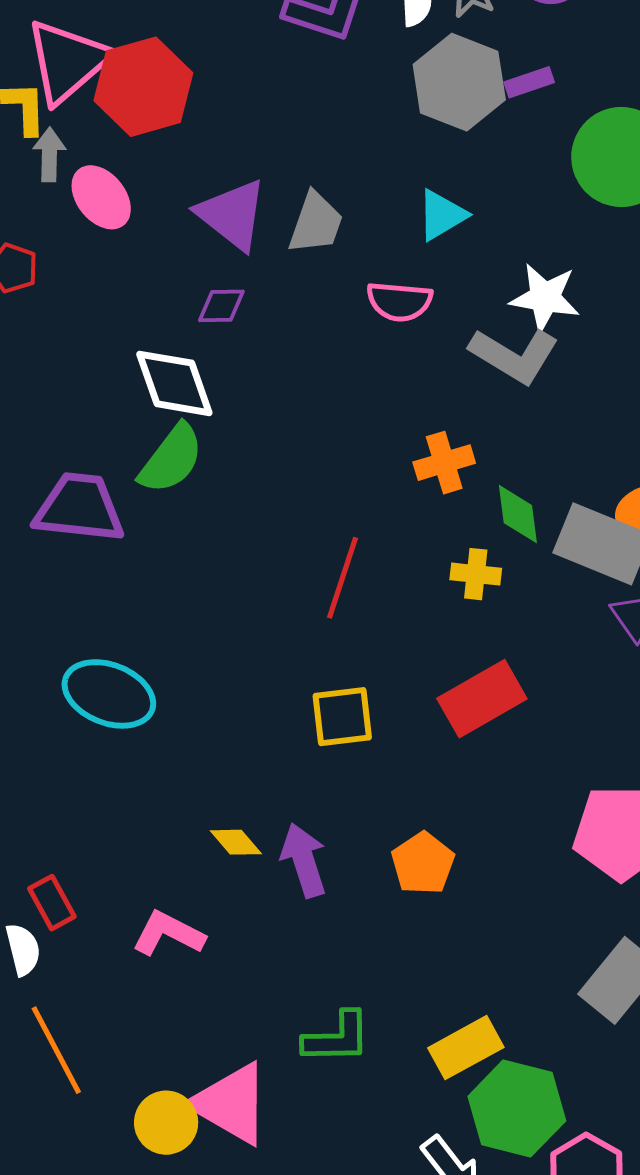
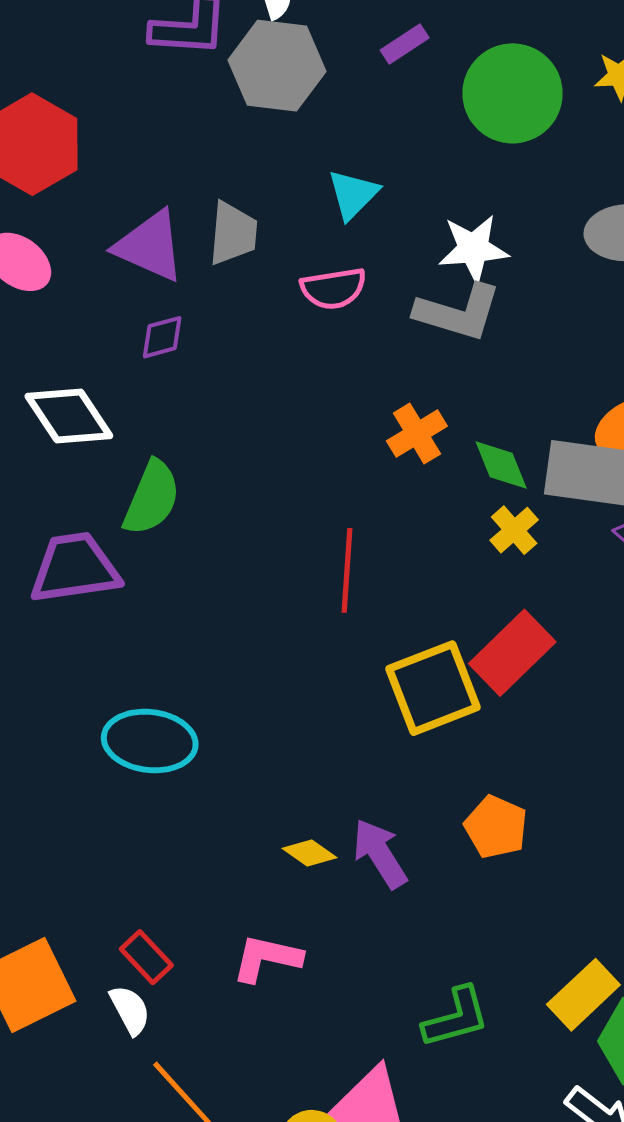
gray hexagon: (459, 82) -> (277, 66), moved
white diamond: (174, 383) -> (69, 416), moved
yellow cross: (476, 574) -> (514, 530), moved, turned -33
yellow square: (342, 717) -> (433, 688), moved, size x1.4

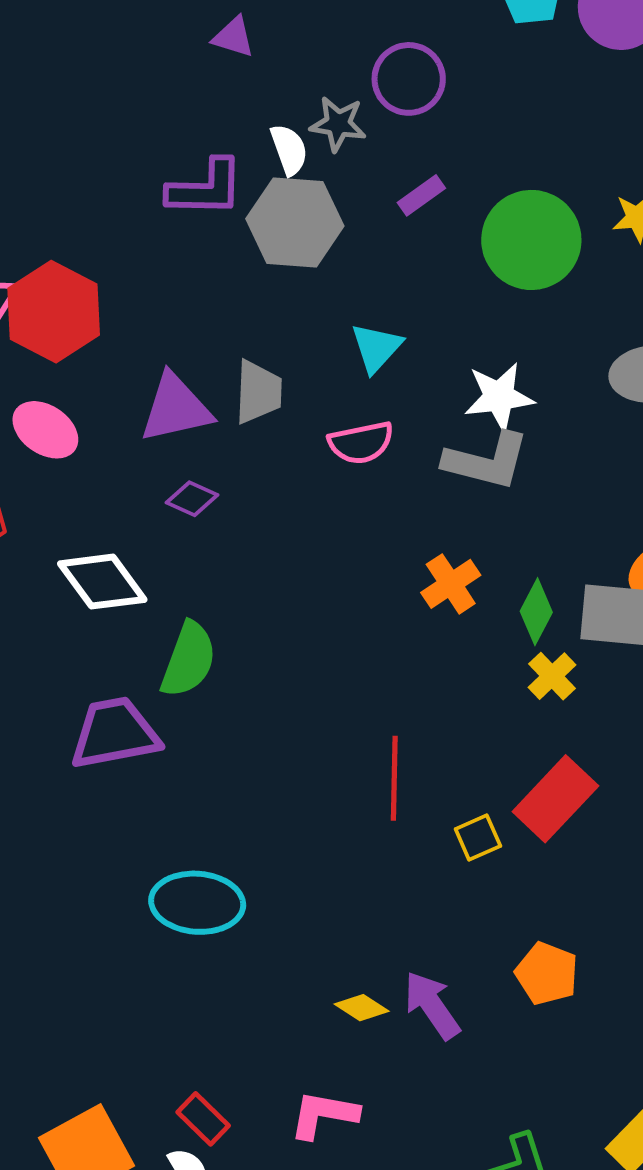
purple triangle: (150, 246) -> (176, 408), turned -34
purple diamond: (162, 337) -> (192, 499), turned 42
green diamond: (501, 465) -> (536, 612), turned 52
red line: (347, 570) -> (394, 778), moved
yellow square: (433, 688) -> (478, 838), size x0.5

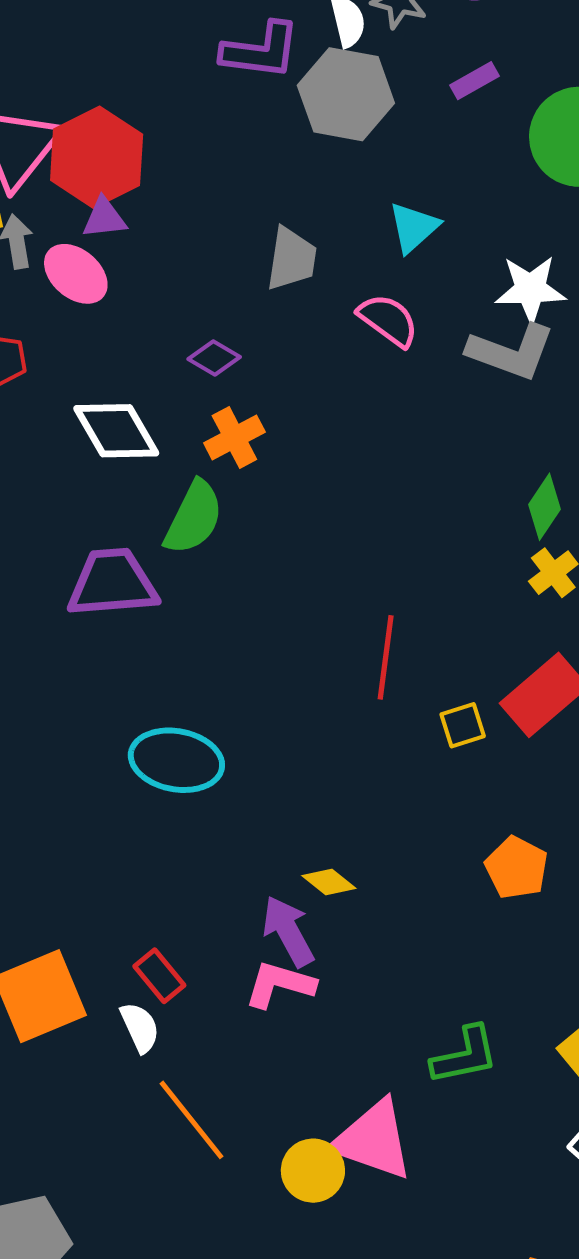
purple triangle: (176, 408) -> (104, 218), moved, size x0.6
pink semicircle: (361, 443) -> (388, 320), turned -138
orange cross: (451, 584) -> (234, 437), moved
purple arrow: (432, 1005) -> (288, 931), moved

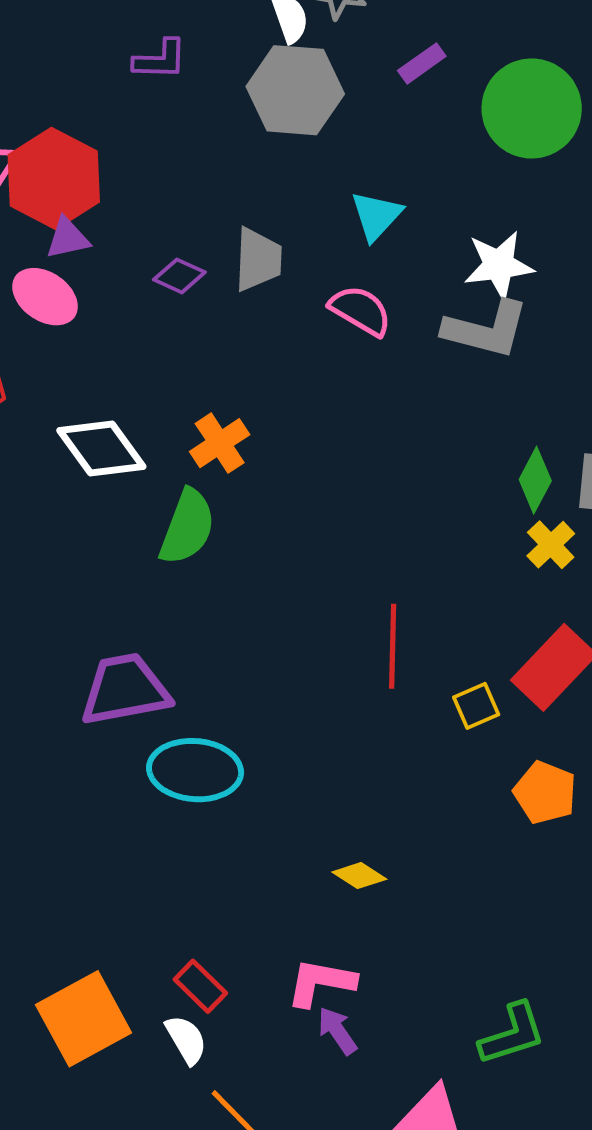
purple L-shape: (261, 51) -> (160, 60), moved, size x0.7
purple diamond: (214, 358) -> (179, 276), moved
purple trapezoid: (112, 583) -> (125, 690), moved
orange pentagon: (517, 868) -> (545, 793), moved
purple arrow: (288, 931) -> (337, 1031), moved, size x0.7

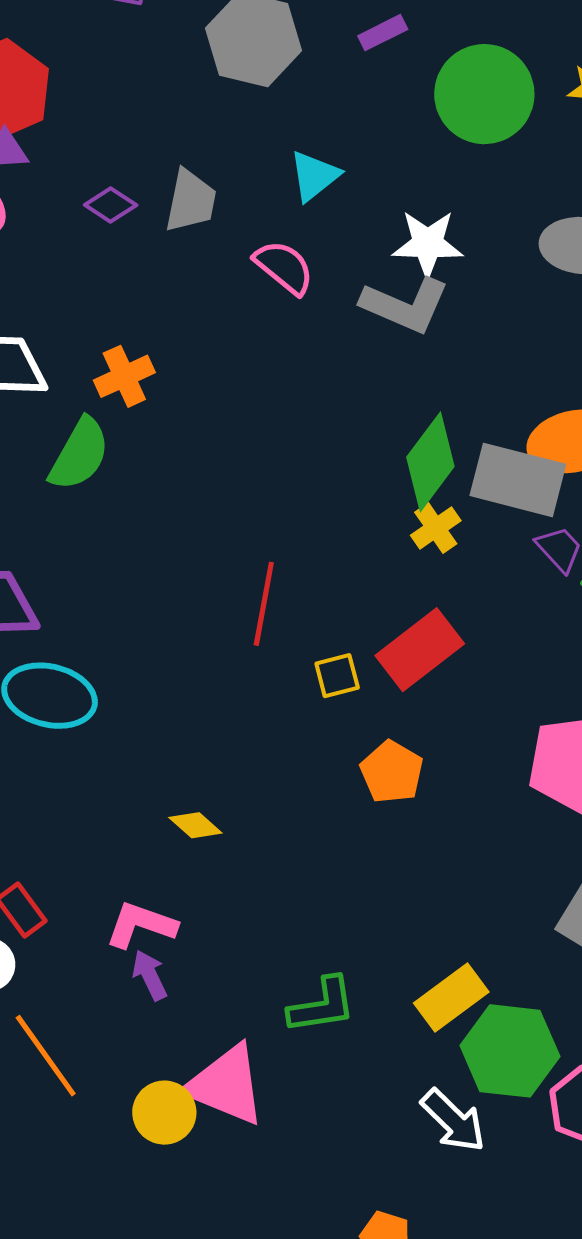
green diamond: (535, 480) -> (430, 462), size x1.5

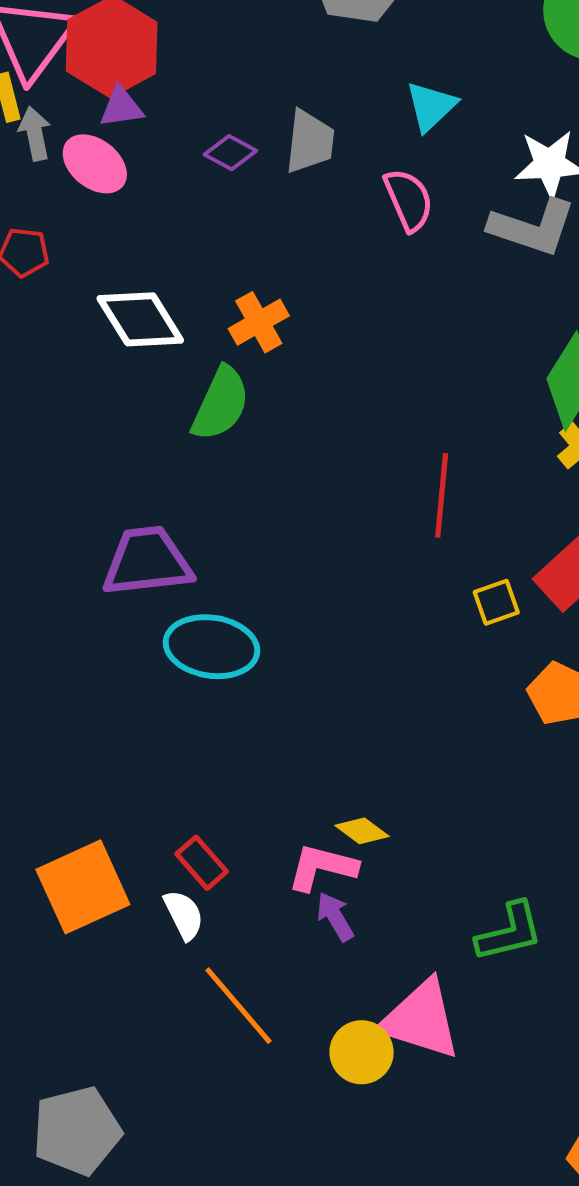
pink semicircle: (284, 267) -> (409, 200), turned 32
red line: (264, 604) -> (442, 495), moved
yellow diamond: (195, 825) -> (362, 831), moved

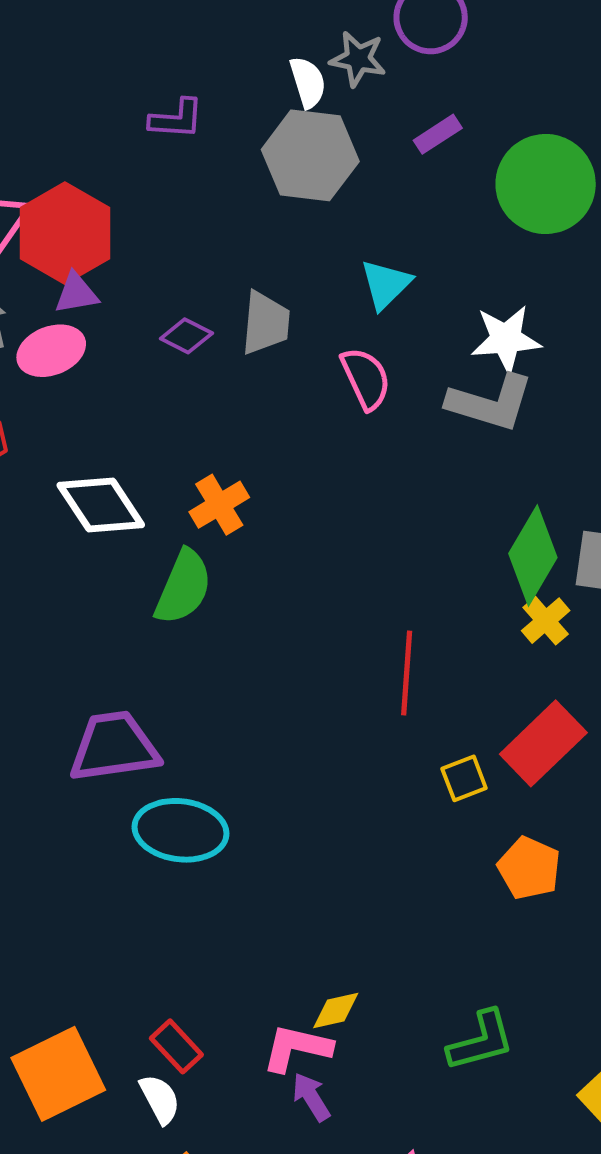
pink ellipse: (95, 164) -> (51, 351), turned -58
yellow diamond: (362, 831) -> (336, 1010), turned -48
green L-shape: (509, 932) -> (481, 1041), moved

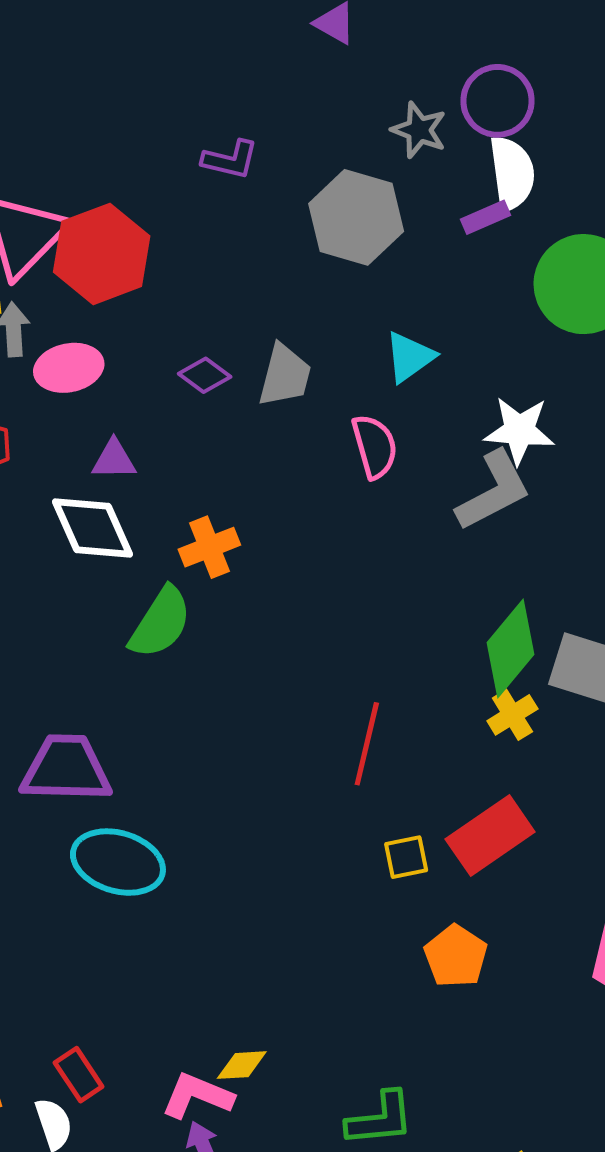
white semicircle: (308, 82) -> (512, 173), moved, size x1.4
purple triangle: (76, 293) -> (114, 460), moved
gray L-shape: (490, 403) -> (494, 491), turned -54

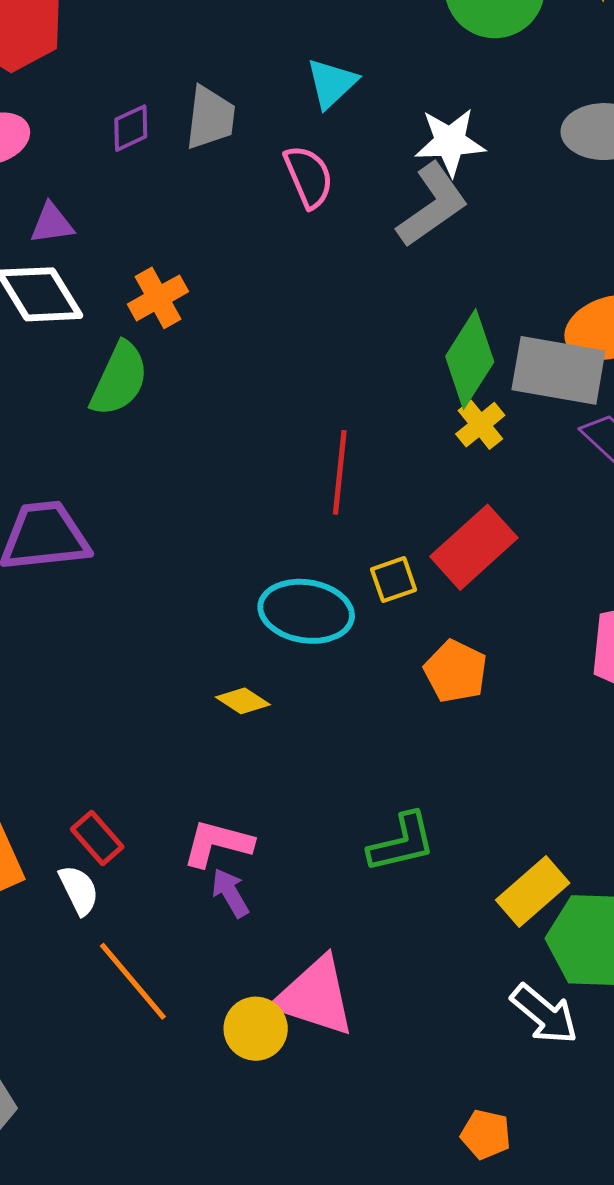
purple diamond: (205, 375) -> (131, 128), turned -54
cyan ellipse: (118, 862) -> (306, 611), moved
yellow diamond: (242, 1065) -> (243, 701), moved, turned 44

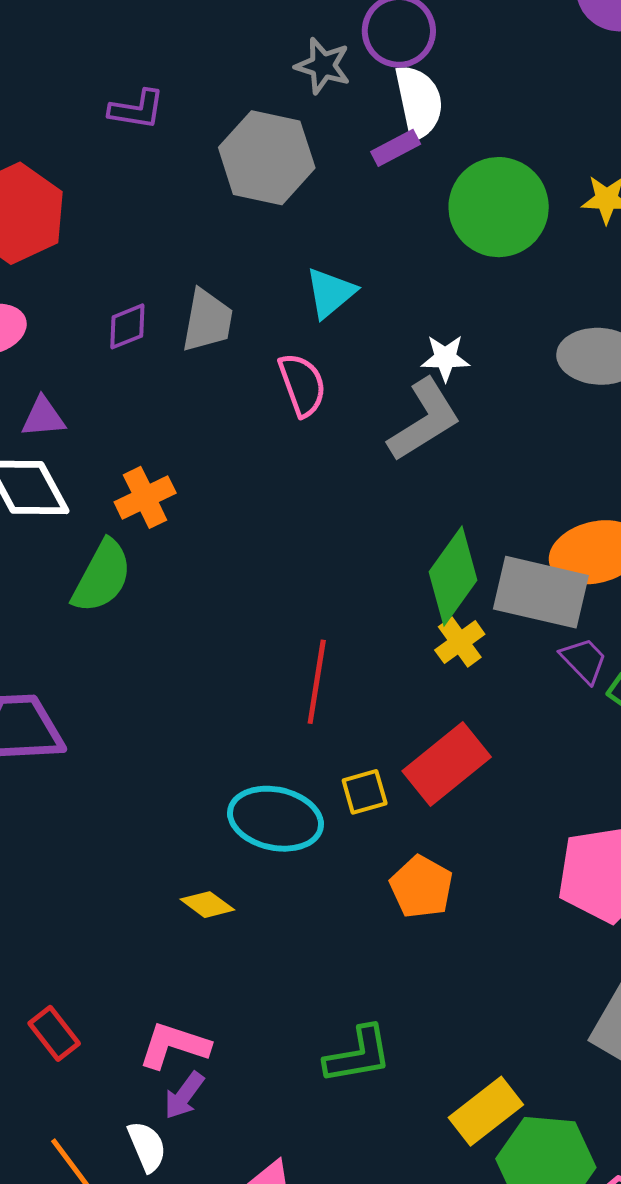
white star: (450, 142) -> (445, 358), size x0.7
white semicircle: (79, 890) -> (147, 1146), moved
purple arrow: (230, 893) -> (184, 1096), turned -117

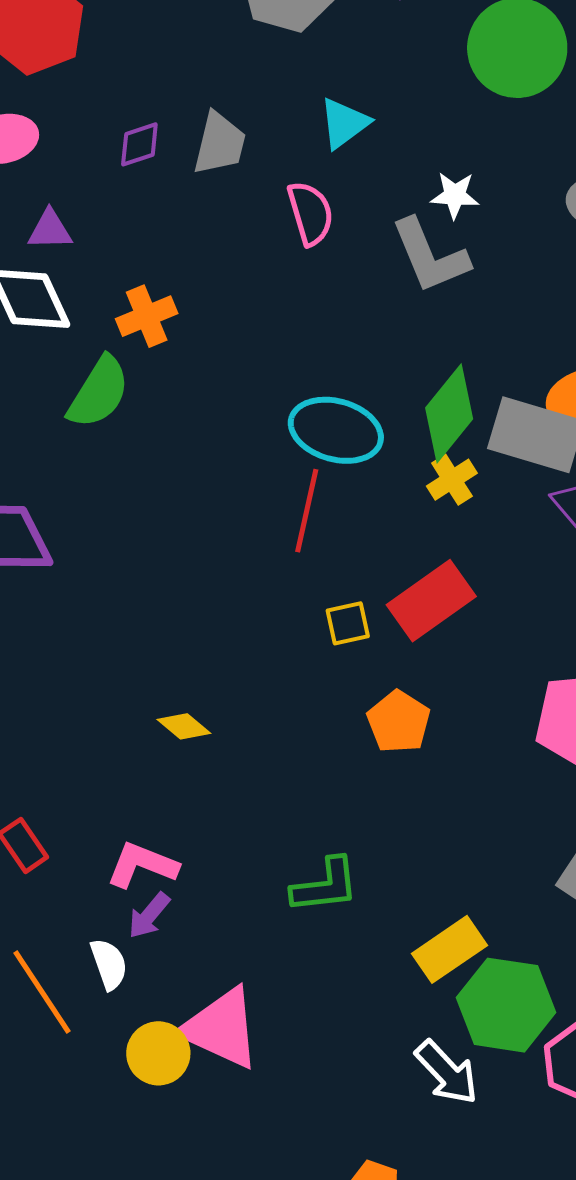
gray L-shape: (424, 420) -> (430, 256), turned 96
cyan ellipse: (276, 819) -> (336, 430), moved

